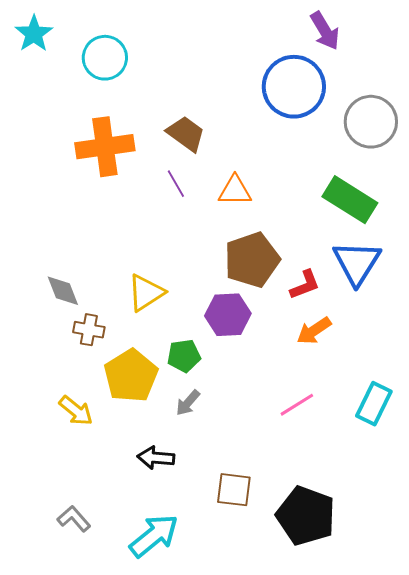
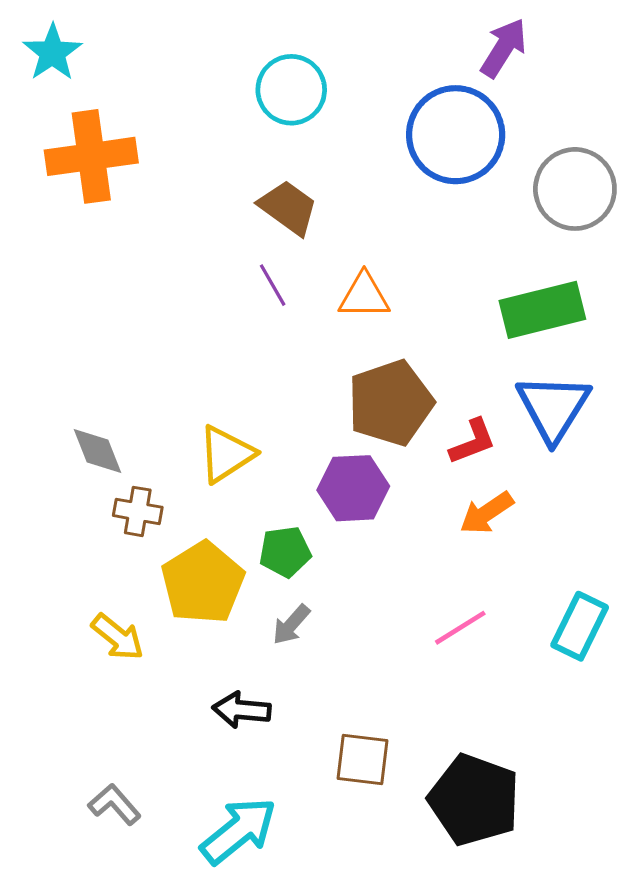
purple arrow: (325, 31) -> (504, 48), turned -117
cyan circle: (105, 58) -> (291, 90), moved
orange cross: (105, 147) -> (91, 156), moved
green rectangle: (350, 200) -> (542, 310), turned -46

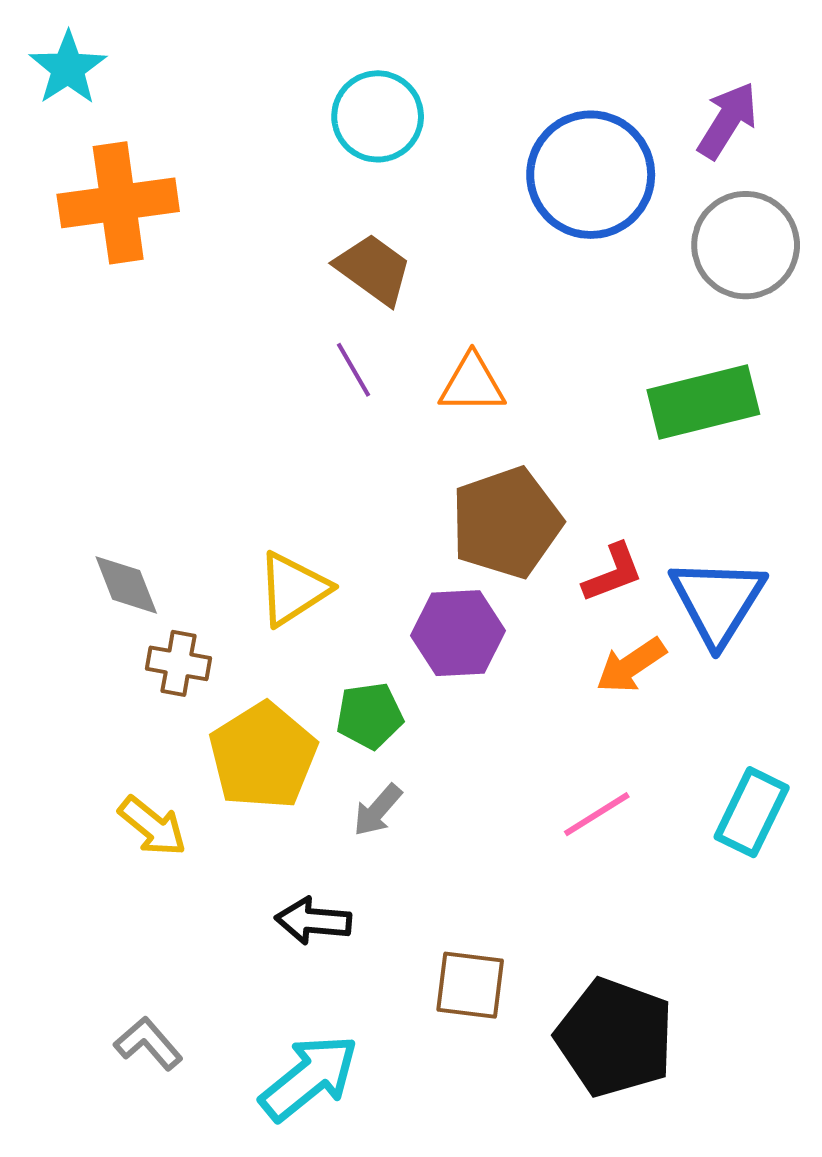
purple arrow: (504, 48) -> (727, 120), moved
blue triangle: (553, 408) -> (717, 601), moved

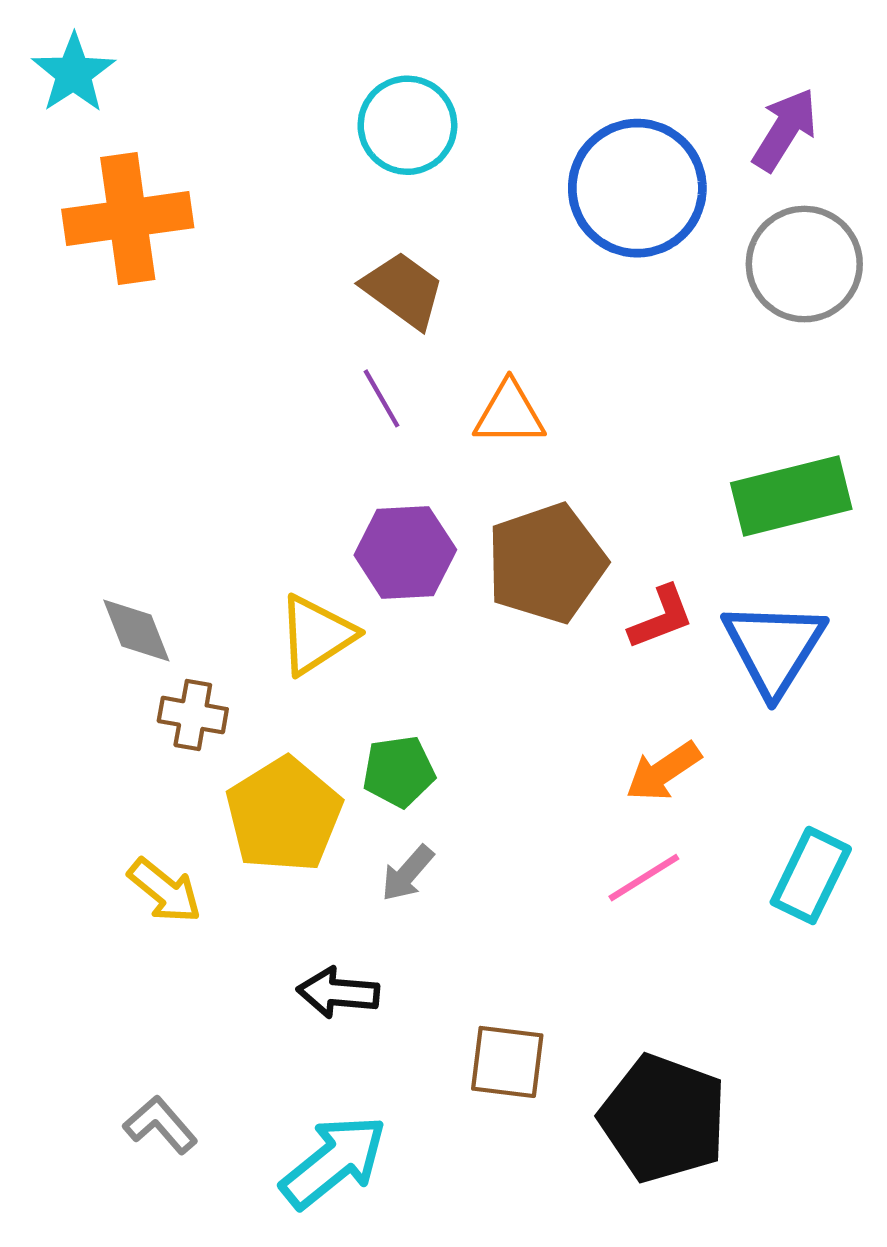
green rectangle: (703, 402) -> (791, 496), moved
purple hexagon: (458, 633) -> (405, 552), moved
orange arrow: (631, 665) -> (663, 771), moved

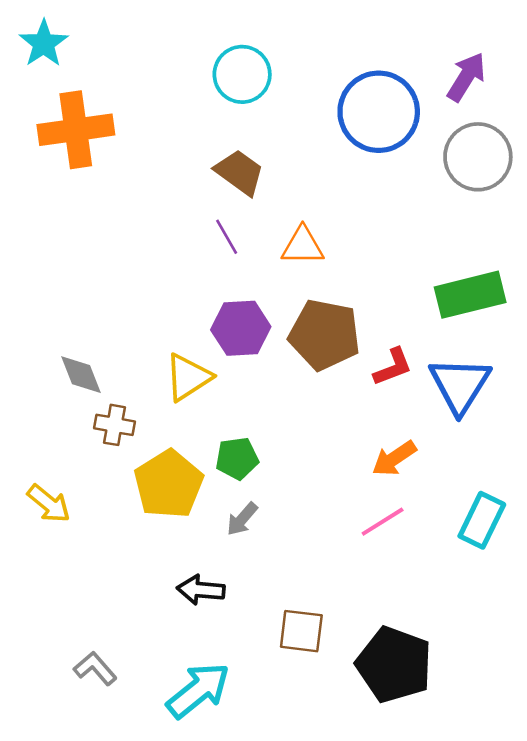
brown pentagon: (546, 563) -> (325, 335), turned 30
yellow arrow: (165, 891) -> (49, 504), moved

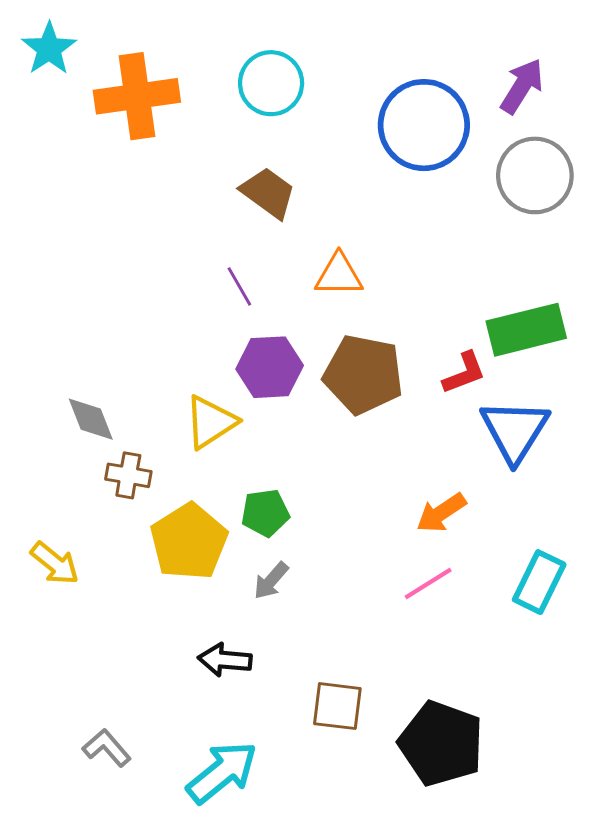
orange cross: (76, 130) -> (137, 96), moved
purple line: (227, 237) -> (239, 286), moved
red L-shape: (393, 367) -> (464, 373), moved

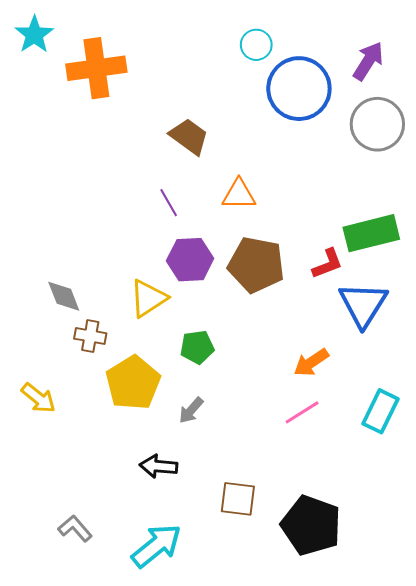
cyan circle: (271, 83) -> (256, 45), moved, size x0.7
green pentagon: (265, 513) -> (197, 347), moved

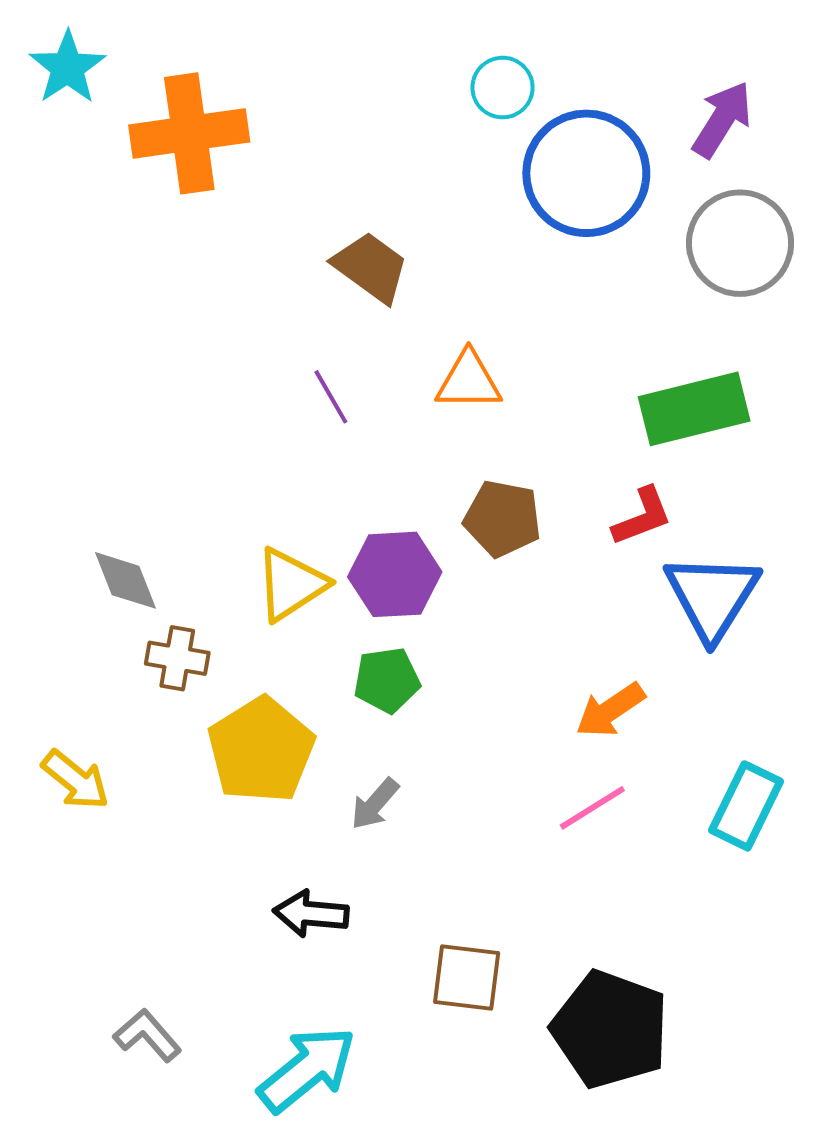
green rectangle: (371, 233) -> (694, 409), moved
purple hexagon: (190, 260) -> (395, 574), moved
brown pentagon: (256, 265) -> (503, 519), size x0.7

